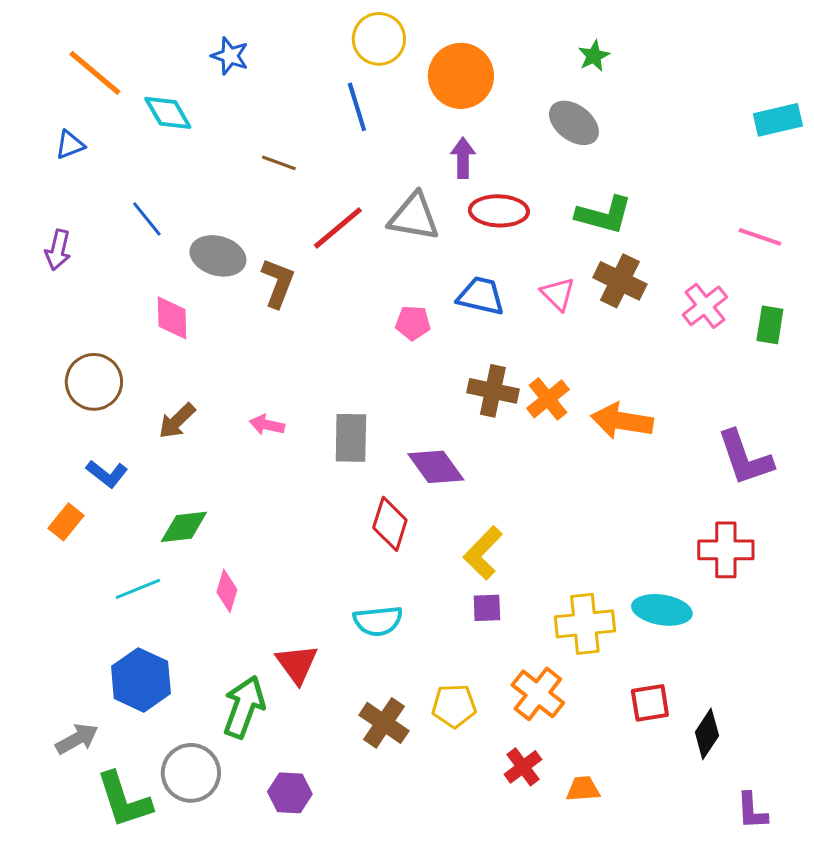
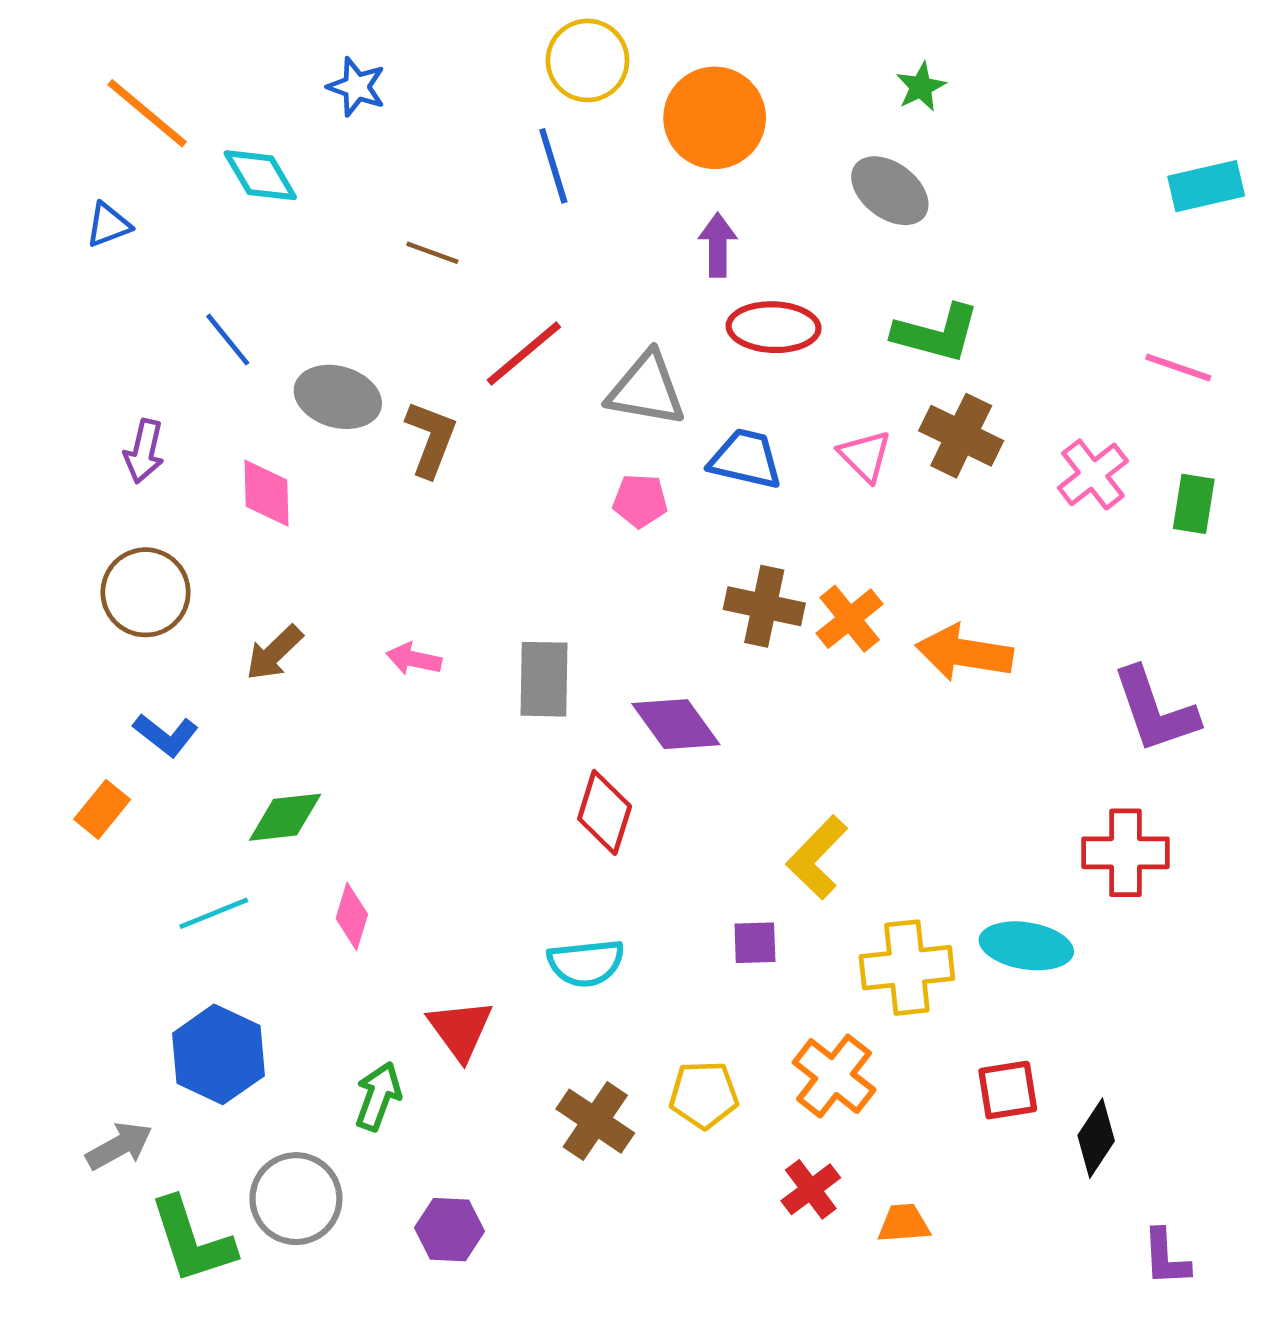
gray triangle: (414, 217) -> (646, 389), moved
purple arrow: (58, 250) -> (144, 451), moved
yellow L-shape: (483, 553) -> (817, 857), moved
green arrow: (244, 707) -> (378, 1096), size x0.7

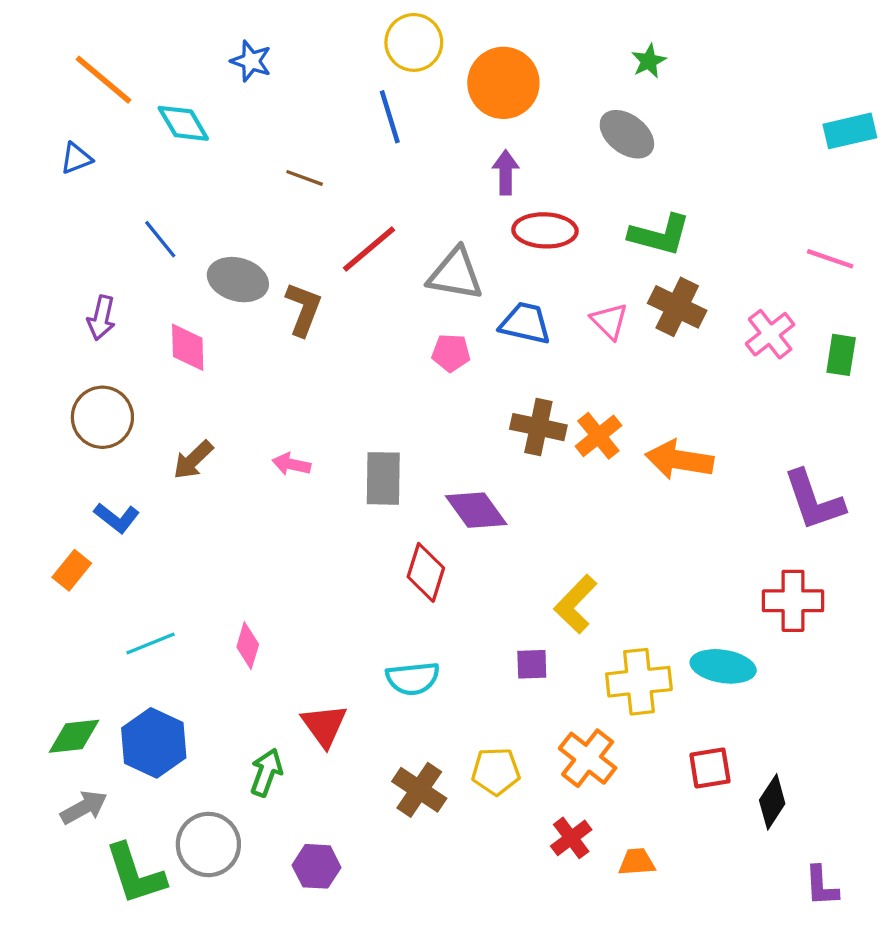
green diamond: (285, 817) -> (74, 736), moved

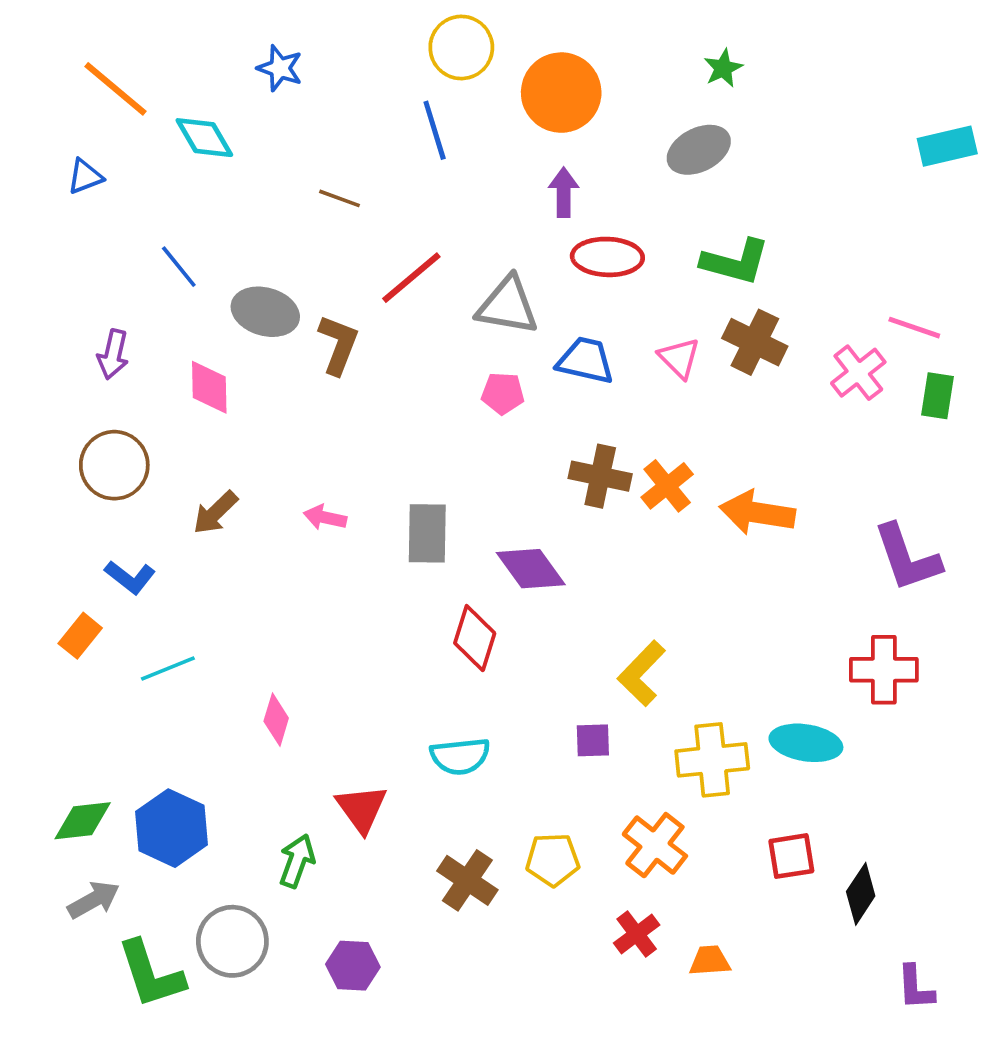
gray ellipse: (627, 134) -> (699, 150), turned -64
pink line: (830, 259) -> (914, 328), moved
cyan line: (150, 643) -> (168, 669), moved

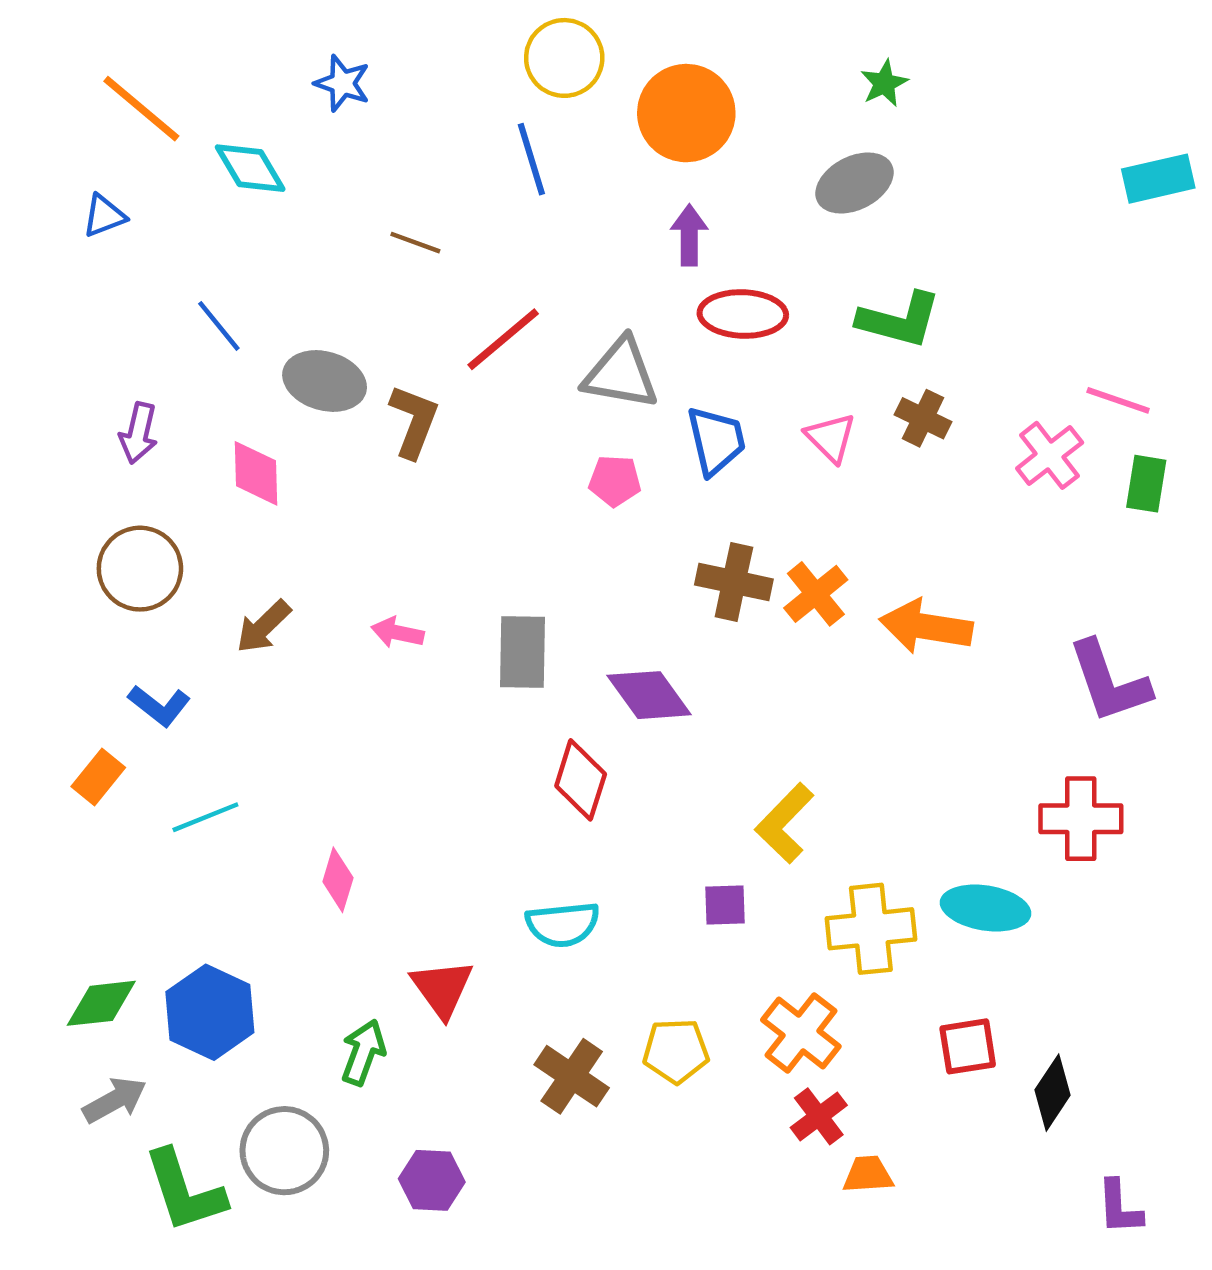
brown cross: (755, 342) -> (923, 418), size x0.7
blue trapezoid: (586, 360) -> (716, 441), turned 64
red cross: (637, 934) -> (819, 1116), moved

